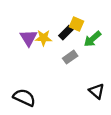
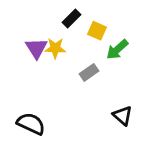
black rectangle: (66, 33) -> (71, 19), moved

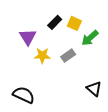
black rectangle: (71, 19) -> (55, 22), moved
yellow star: (55, 48) -> (42, 56), moved

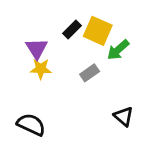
yellow square: (74, 23) -> (98, 31), size x1.5
yellow star: (42, 56) -> (41, 69), moved

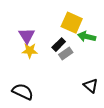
black rectangle: (72, 29) -> (59, 45), moved
green arrow: (118, 50) -> (87, 37), turned 54

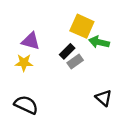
purple triangle: (27, 36) -> (31, 41), turned -42
yellow star: (30, 51) -> (24, 63), moved

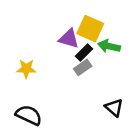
purple triangle: (31, 41) -> (69, 39), moved
black rectangle: (67, 51) -> (84, 52), moved

